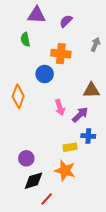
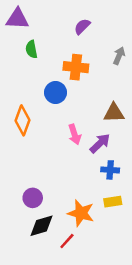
purple triangle: (36, 15) -> (17, 19), moved
yellow rectangle: (70, 147) -> (113, 202), moved
red line: (47, 199) -> (67, 241), moved

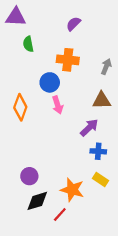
gray arrow: (119, 56) -> (106, 67), moved
pink arrow: (75, 134) -> (58, 105), moved
yellow rectangle: (113, 202) -> (100, 180), turned 42

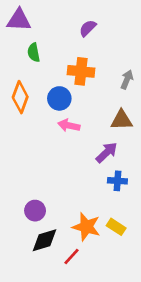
pink arrow: (58, 105) -> (69, 125), turned 120
orange diamond: (20, 107) -> (20, 97), moved
yellow rectangle: (100, 180) -> (116, 227), moved

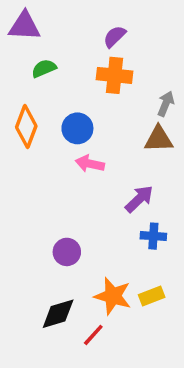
green semicircle: (34, 52) -> (44, 68), turned 78
orange cross: (81, 71) -> (115, 75), moved
brown triangle: (122, 120) -> (159, 139), moved
purple circle: (35, 211) -> (67, 252), moved
yellow rectangle: (116, 227) -> (152, 296), turned -54

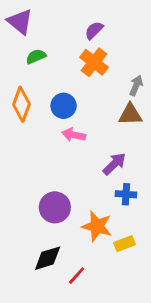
purple triangle: (24, 26) -> (20, 22), turned 36
orange cross: (115, 75) -> (94, 62), turned 32
purple circle: (67, 252) -> (55, 207), size x1.4
orange star: (113, 296) -> (97, 226), moved

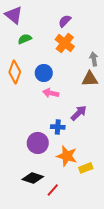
gray arrow: (136, 85) -> (94, 59), turned -32
blue cross: (126, 194) -> (58, 127), moved
black diamond: (48, 258) -> (33, 178), turned 35

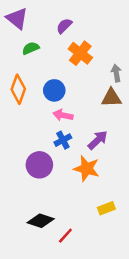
purple semicircle: (65, 21) -> (64, 26), moved
blue cross: (58, 127) -> (63, 140), moved, turned -32
purple circle: (38, 143) -> (39, 165), moved
orange star: (67, 156) -> (87, 169), moved

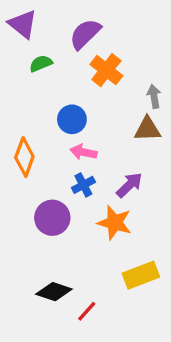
purple semicircle: (64, 26) -> (85, 34), size x1.5
orange diamond: (18, 89) -> (24, 157), moved
yellow rectangle: (106, 208) -> (141, 275), size x1.5

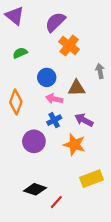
green semicircle: (41, 64) -> (20, 53), moved
gray arrow: (154, 96) -> (100, 71), moved
brown triangle: (147, 129) -> (77, 88), moved
purple arrow: (129, 185) -> (84, 120), turned -108

